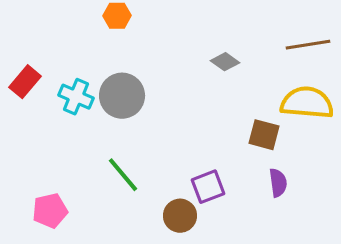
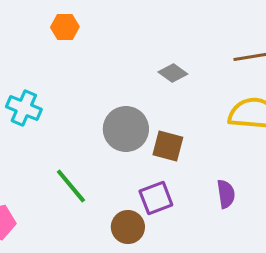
gray circle: (122, 96) -> (126, 129), moved
brown square: (264, 135) -> (168, 146), moved

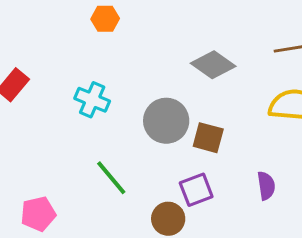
gray diamond: (173, 73) -> (213, 65), size x1.5
cyan cross: (24, 108) -> (92, 100), moved

